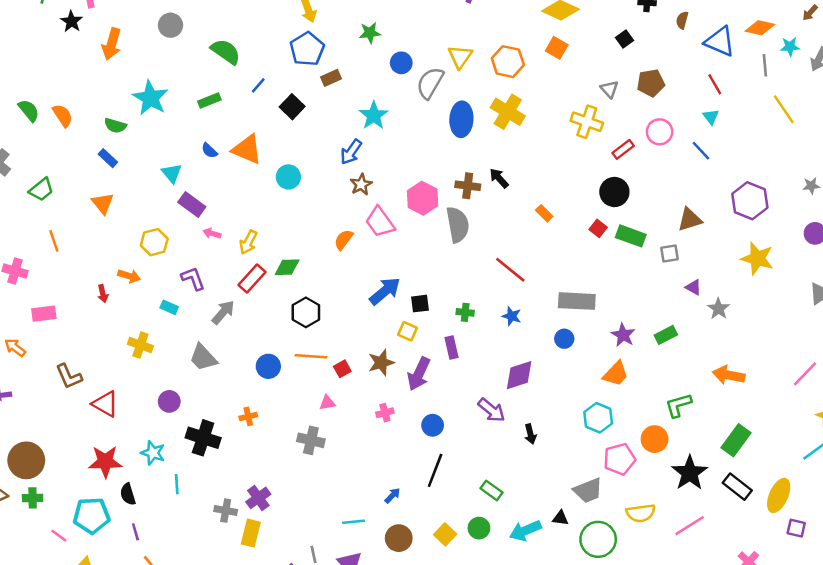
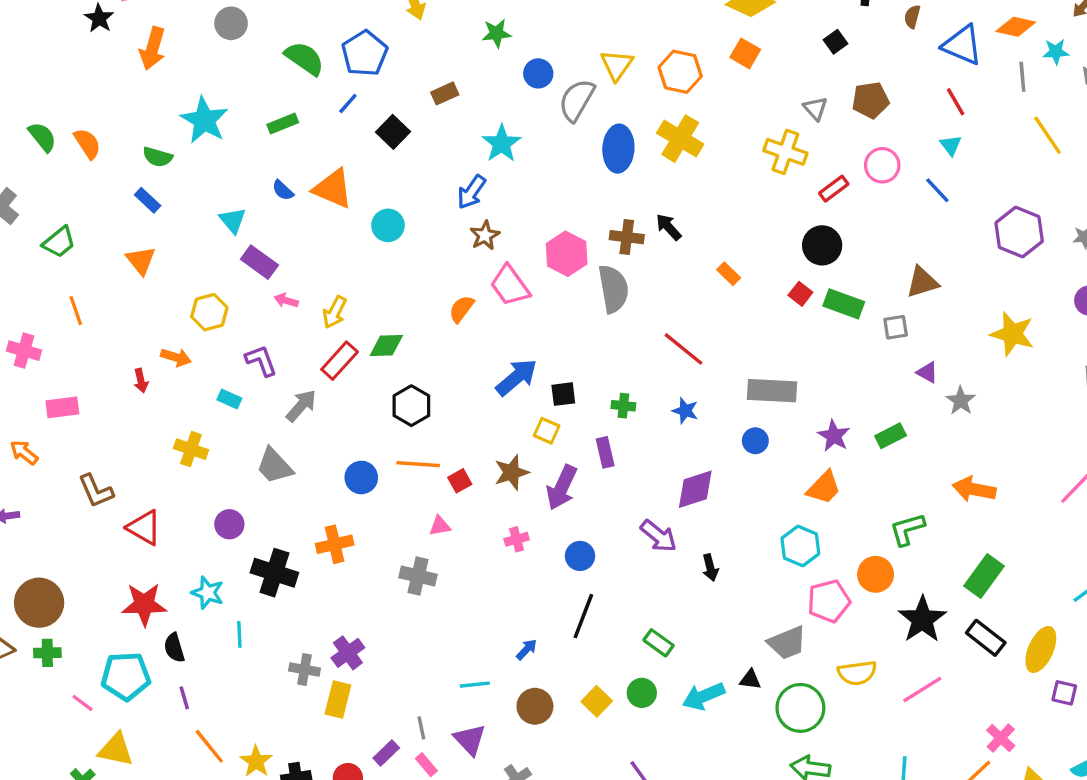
blue pentagon: (307, 49) -> (365, 53), moved
purple hexagon: (750, 201) -> (1019, 232), moved
orange cross: (248, 416) -> (335, 544), size x1.5

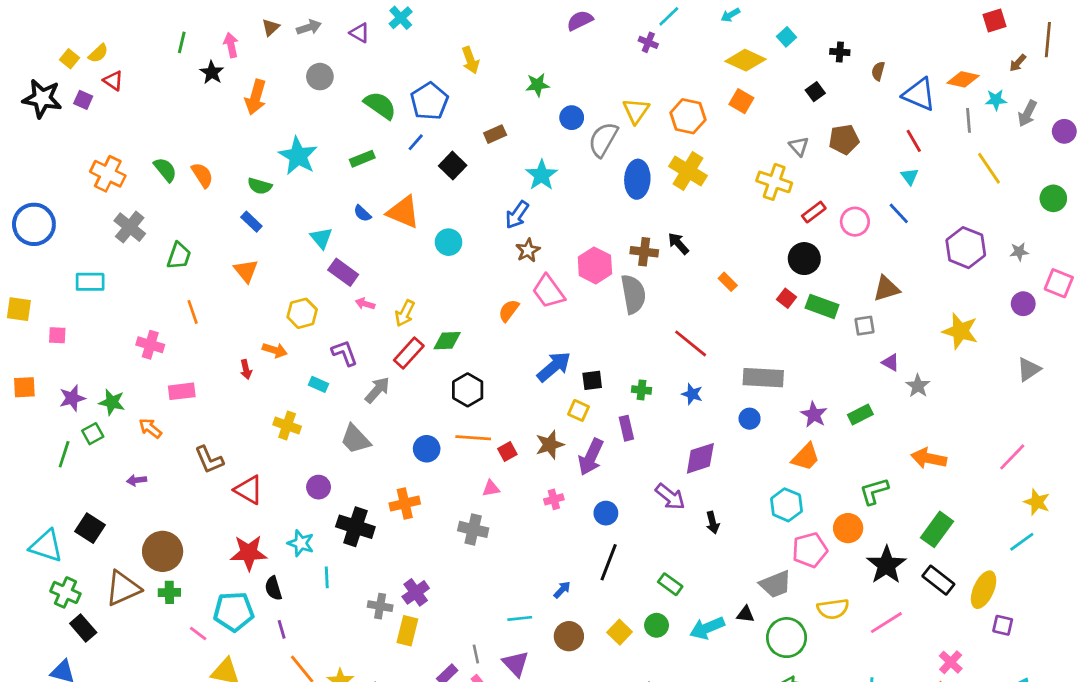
pink circle: (882, 165) -> (855, 222), moved
green trapezoid: (59, 242) -> (179, 256), turned -32

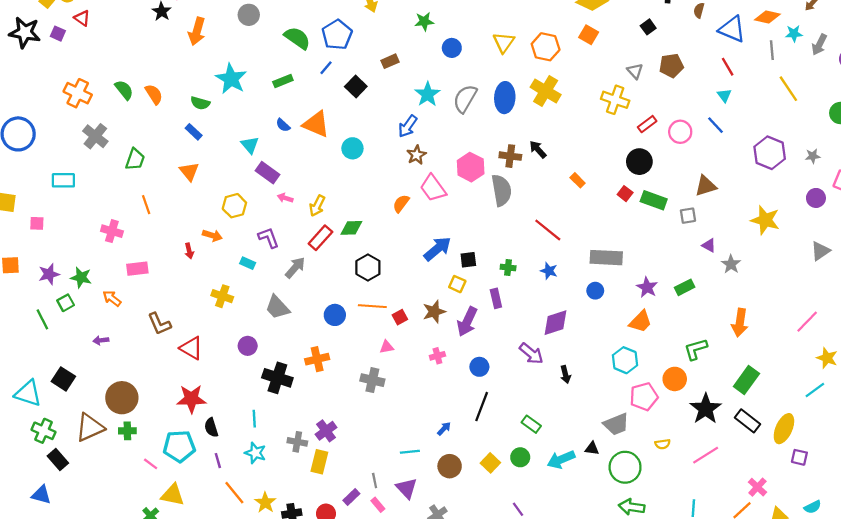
gray semicircle: (603, 140) -> (465, 99), moved
green line: (64, 454) -> (42, 319), turned -45
orange arrow: (929, 458) -> (740, 323), turned -92
cyan star: (301, 543) -> (255, 453), moved
yellow semicircle: (833, 609) -> (663, 444), size x0.6

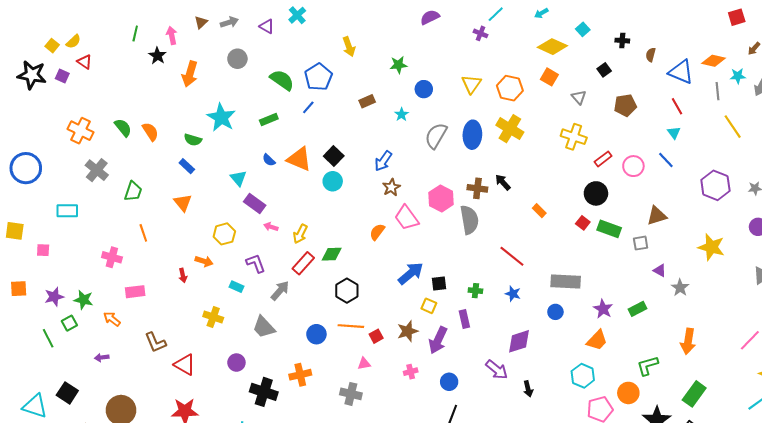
gray triangle: (635, 71) -> (579, 97), moved
black square: (356, 87) -> (334, 156), moved
cyan star: (428, 94) -> (402, 114), moved, size x0.6

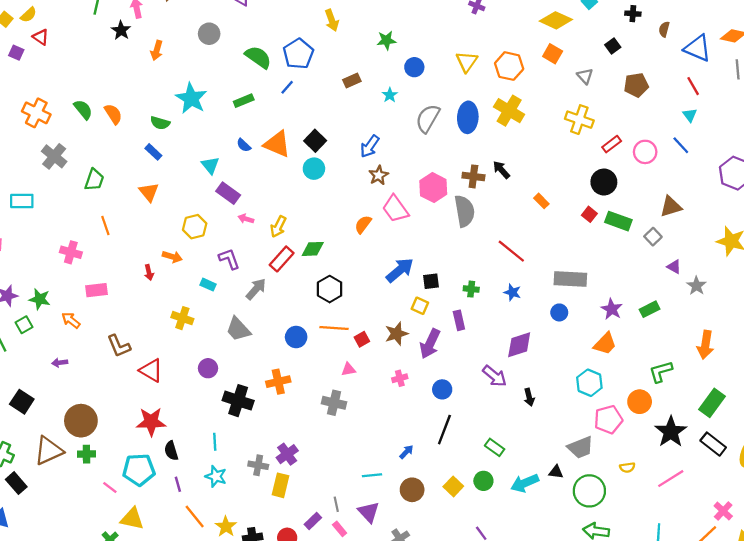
orange arrow: (190, 74) -> (157, 50), size x0.7
gray square: (641, 243) -> (653, 237), turned -35

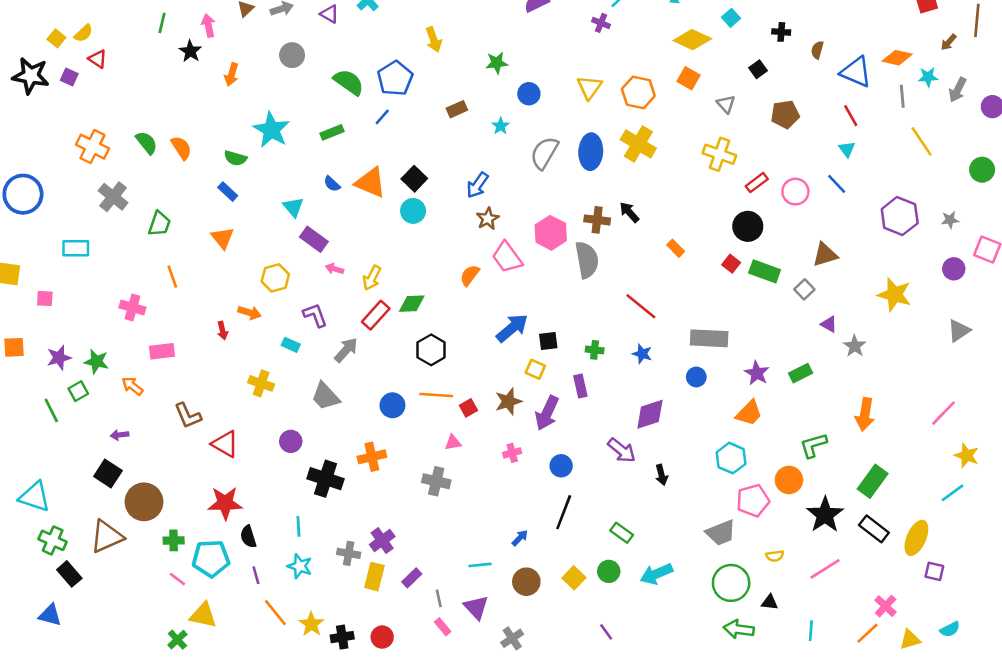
black square: (22, 402) -> (108, 474), moved
green cross: (86, 454) -> (174, 540), moved
black triangle: (556, 472) -> (770, 602), moved
purple rectangle: (313, 521) -> (412, 578), moved

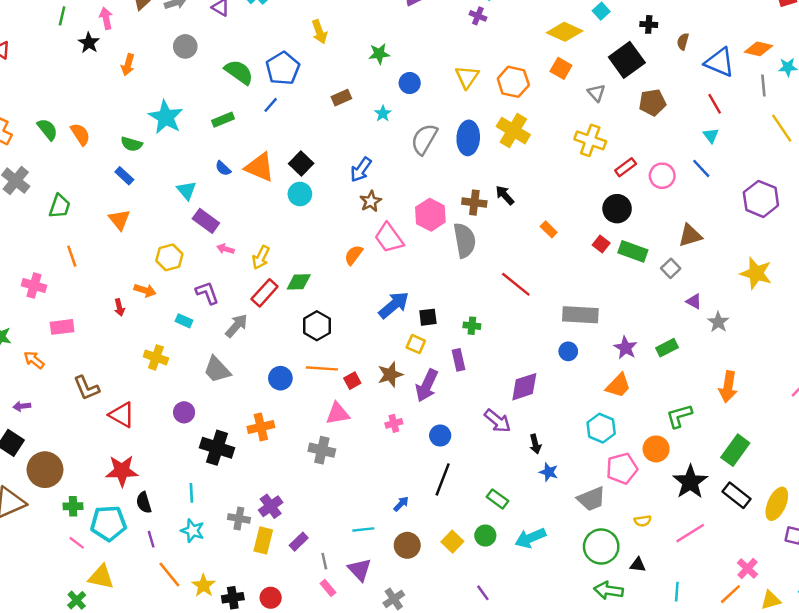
black square: (758, 69) -> (627, 60), size x2.0
blue star: (642, 354) -> (549, 472), moved
pink triangle: (453, 443) -> (338, 414), size x1.5

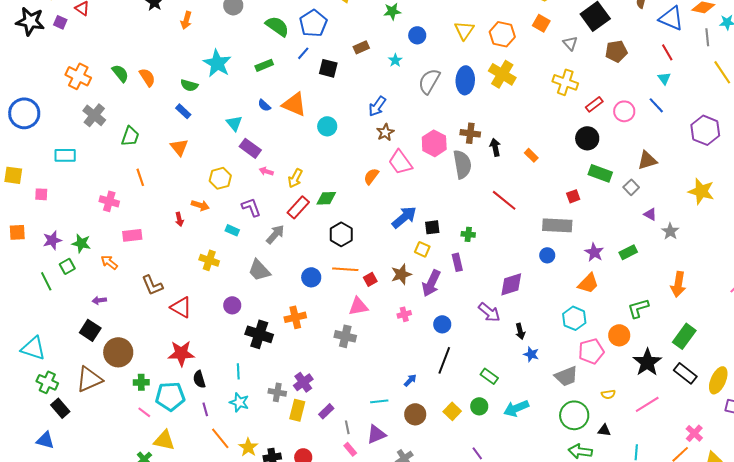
black square: (301, 164) -> (328, 68), moved, turned -30
black arrow: (505, 195) -> (495, 147), moved, turned 30
red square: (601, 244) -> (573, 196), moved, turned 32
purple triangle: (360, 570) -> (376, 434), turned 50

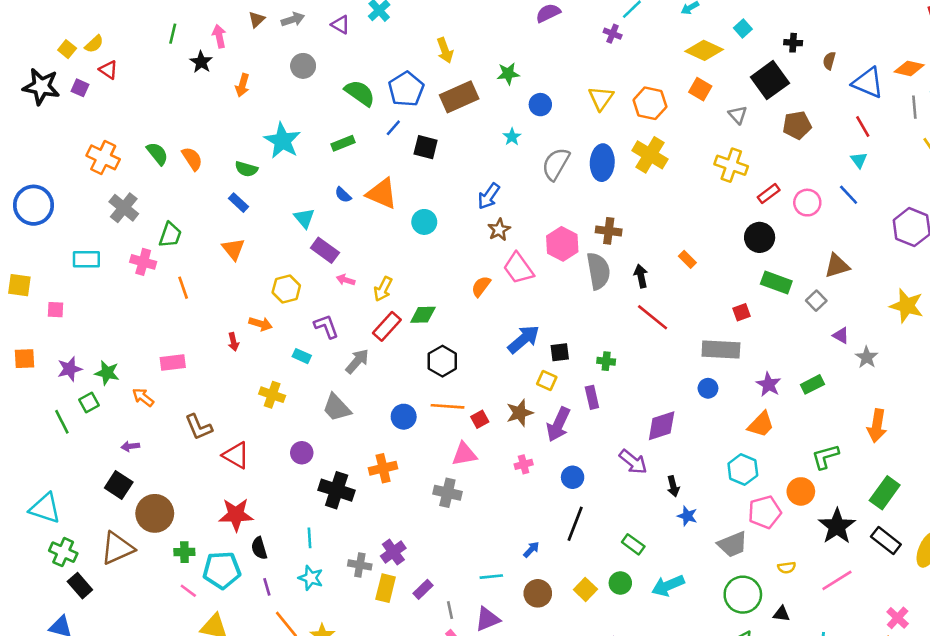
brown rectangle: (361, 47) -> (459, 97), moved, size x1.8
black arrow: (495, 147) -> (641, 276), moved
pink cross: (109, 201) -> (143, 262), moved

